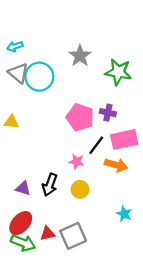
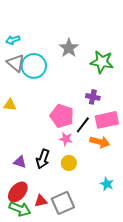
pink pentagon: (80, 117) -> (62, 116), moved

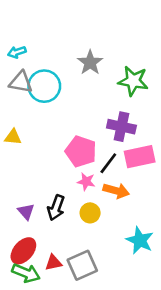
gray triangle: (16, 63) -> (21, 82), turned -30
purple cross: (93, 97) -> (121, 127), size x1.5
orange arrow: (100, 142) -> (116, 191), moved
purple triangle: (20, 162) -> (26, 212), turned 32
cyan star: (107, 184) -> (140, 240), size x1.5

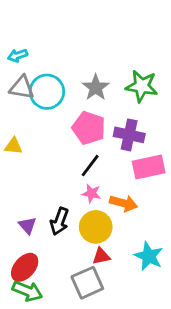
gray star: (90, 63) -> (96, 88), moved
pink pentagon: (81, 151) -> (89, 128), moved
black line: (108, 163) -> (90, 166), moved
yellow circle: (90, 213) -> (96, 227), size x1.5
red triangle: (53, 263) -> (101, 256), moved

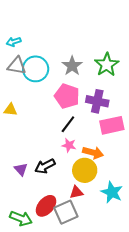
green star: (142, 86) -> (107, 65), turned 30
black arrow: (59, 221) -> (45, 166), turned 42
yellow circle: (96, 227) -> (85, 170), moved
red ellipse: (25, 267) -> (46, 206), moved

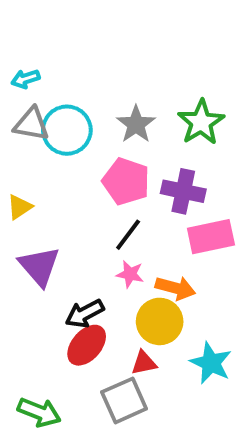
yellow triangle: (10, 110) -> (20, 207), turned -40
purple triangle: (21, 169) -> (39, 266), moved, size x1.6
red ellipse: (46, 206) -> (87, 345), moved

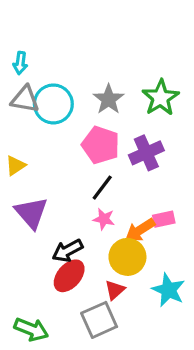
cyan arrow: (25, 79) -> (20, 63), turned -65
purple cross: (183, 191) -> (146, 153), turned -36
pink rectangle: (211, 237) -> (164, 219), moved, size x0.6
orange arrow: (175, 288) -> (140, 230), turned 132
red triangle: (144, 363) -> (115, 290), turned -30

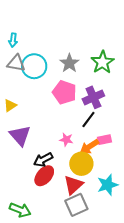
black line: (102, 188) -> (88, 119), moved
red triangle: (115, 290) -> (73, 185), size x1.5
cyan star: (168, 290) -> (108, 185), turned 30
gray square: (99, 320) -> (76, 205), moved

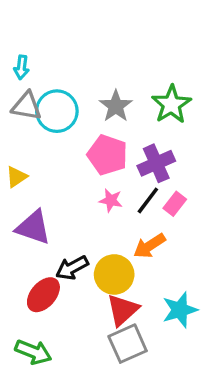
purple triangle: (20, 136) -> (33, 227), turned -30
pink star: (66, 140) -> (111, 200), moved
pink rectangle: (105, 140) -> (175, 204), moved, turned -40
yellow circle: (81, 164) -> (114, 274), moved
red ellipse: (44, 176) -> (43, 295), moved

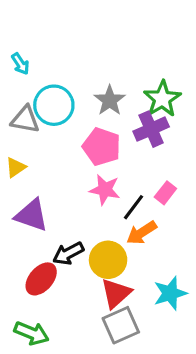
cyan arrow: (22, 67) -> (20, 64), turned -40
gray triangle: (27, 106) -> (25, 120), moved
purple cross: (156, 163) -> (151, 129), moved
pink star: (111, 200) -> (105, 190), size x1.4
black line: (148, 200) -> (134, 207), moved

